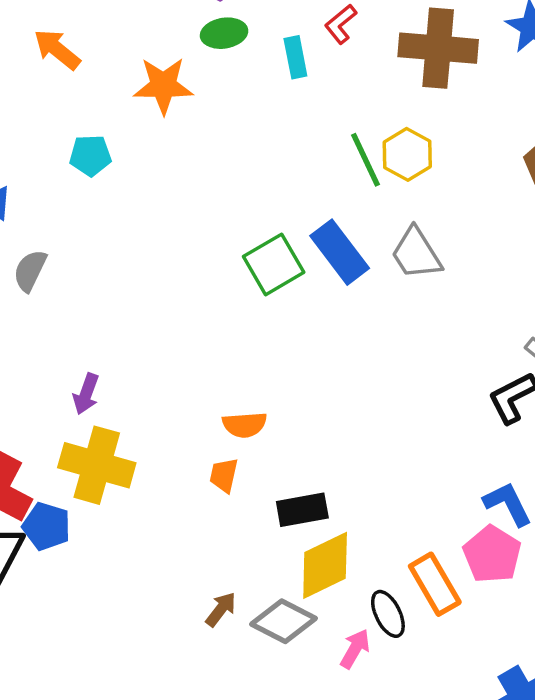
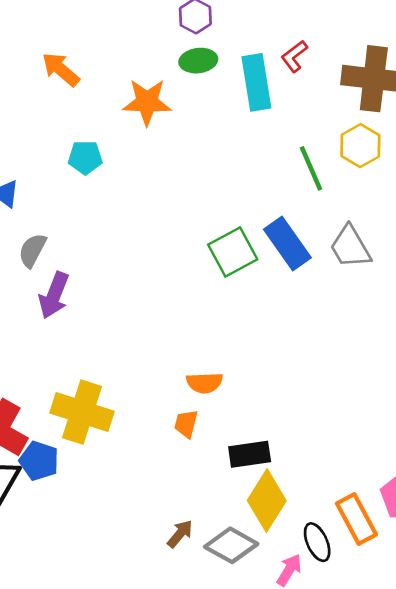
cyan rectangle: (295, 57) -> (256, 82), size x1.6
yellow hexagon: (407, 154) -> (360, 146), moved
purple arrow: (86, 394) -> (54, 295), moved, size x1.4
yellow diamond: (325, 565) -> (267, 501), turned -34

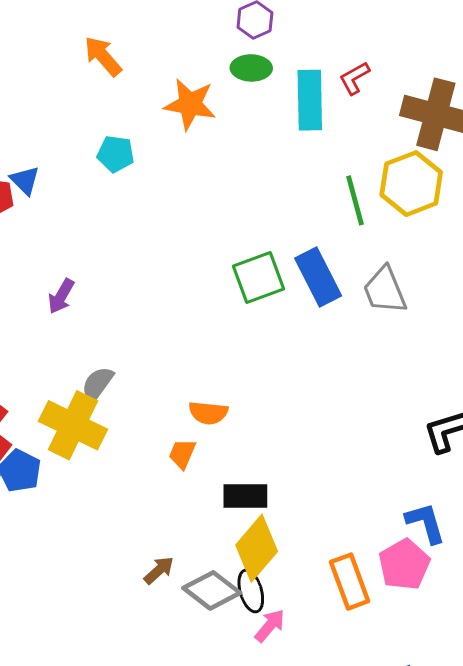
yellow hexagon: (360, 146) -> (411, 184), size x1.4
gray semicircle: (32, 250) -> (97, 384), moved
purple arrow: (54, 295) -> (61, 296), size x0.7
black ellipse: (317, 542) -> (251, 591), moved

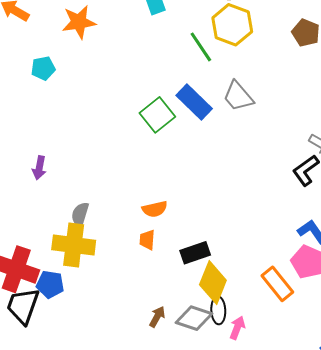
black ellipse: (251, 591) -> (218, 310), turned 32

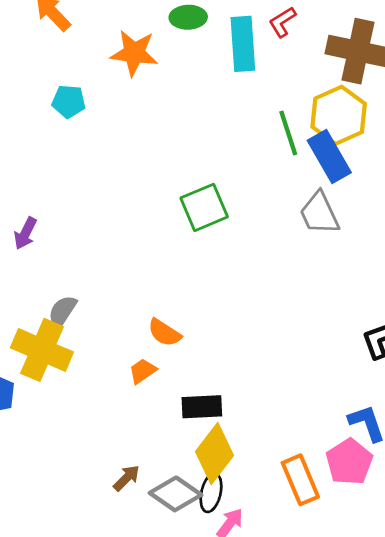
blue rectangle: (194, 102) -> (329, 157), moved
orange semicircle: (155, 209) -> (164, 333), turned 30
orange trapezoid: (147, 240) -> (143, 371), turned 35

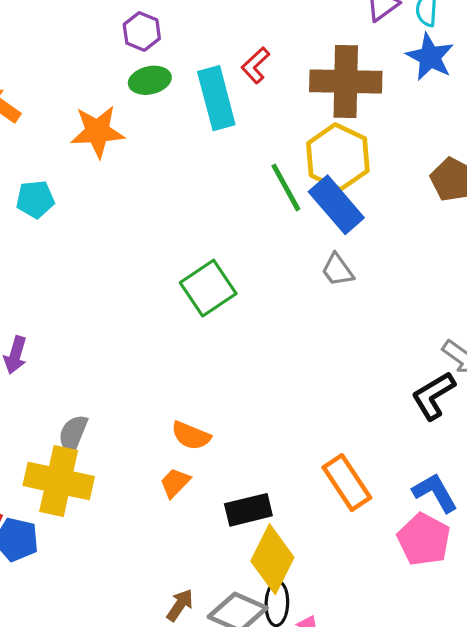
gray trapezoid: (319, 213) -> (337, 270), size x0.7
orange rectangle: (300, 480) -> (347, 483), moved

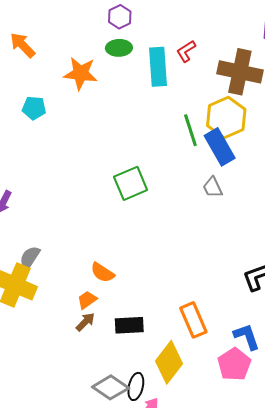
yellow diamond: (272, 559) -> (169, 362), moved
brown arrow: (180, 605) -> (85, 322), moved

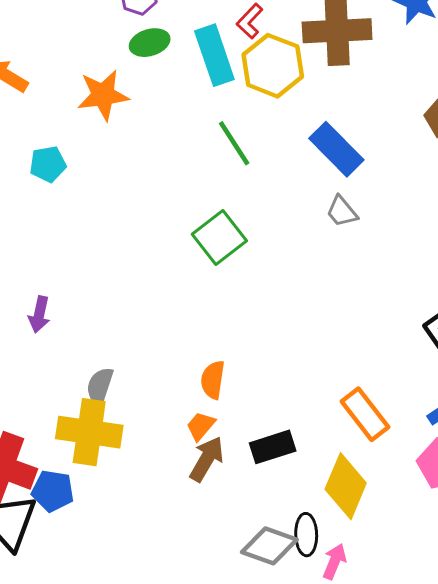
yellow hexagon: (226, 117) -> (273, 66), moved
green line: (190, 130) -> (234, 143), moved
orange semicircle: (102, 273) -> (213, 380), turned 80
brown arrow: (85, 322) -> (207, 459), size x1.4

